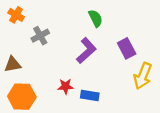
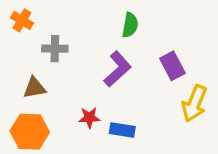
green semicircle: (95, 18) -> (130, 25), turned 36
gray cross: (40, 36) -> (55, 49), turned 30
brown triangle: (13, 64) -> (34, 88), moved

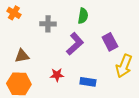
gray cross: (55, 49) -> (48, 24), moved
blue rectangle: (122, 130) -> (88, 82), moved

